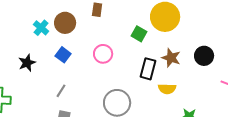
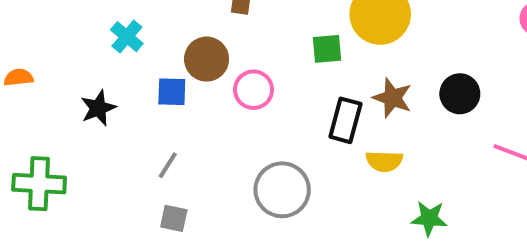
brown circle: (65, 23) -> (207, 59), moved
green square: (139, 34) -> (327, 49), turned -35
blue square: (63, 55) -> (172, 92), turned -35

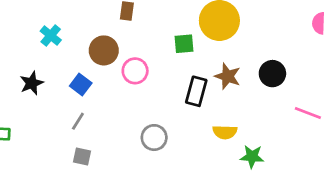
blue square: (172, 92) -> (81, 84), moved, turned 35
yellow semicircle: (384, 161) -> (225, 132), moved
gray circle: (282, 190) -> (154, 138), size x0.7

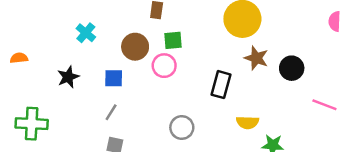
green square: (184, 44) -> (173, 40), moved
brown star: (228, 76) -> (256, 58), moved
blue square: (81, 84) -> (114, 78), turned -36

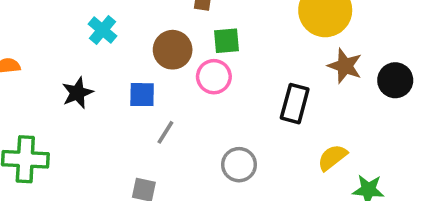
gray line: (111, 112) -> (165, 132), moved
yellow semicircle: (247, 122) -> (332, 157), turned 140

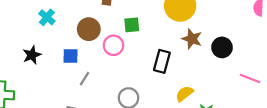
green square: (226, 41) -> (132, 25), moved

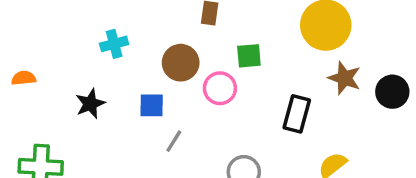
cyan cross: (47, 17) -> (114, 44), turned 35

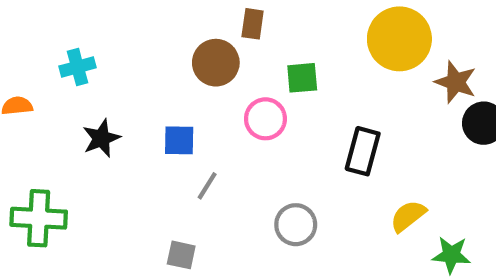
cyan cross: (114, 44) -> (78, 67), moved
brown circle: (181, 63) -> (216, 63), moved
brown star: (345, 78) -> (456, 82), moved

